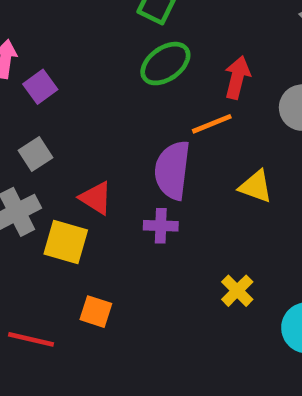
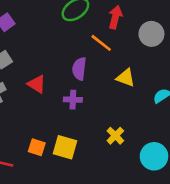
orange line: (212, 124) -> (101, 43), turned 60
purple semicircle: (172, 170) -> (79, 69), size x0.7
yellow square: (66, 242) -> (65, 147), moved

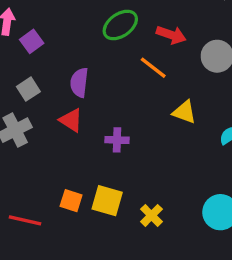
red arrow: (115, 17) -> (171, 35), turned 95
purple semicircle: (79, 69) -> (79, 82), moved
yellow cross: (115, 136) -> (151, 215), moved

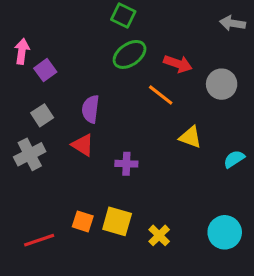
red line: (25, 220) -> (39, 240), turned -32

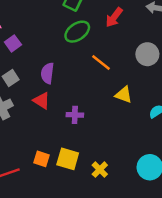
red arrow: (178, 64) -> (114, 17), moved, turned 108

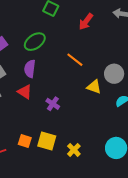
green ellipse: (77, 32) -> (35, 42), moved
gray circle: (147, 54) -> (114, 74), moved
purple cross: (75, 115) -> (53, 104), turned 32

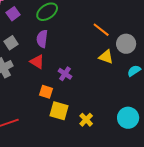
orange line: (75, 60) -> (101, 30), moved
orange square: (25, 141) -> (46, 92), moved

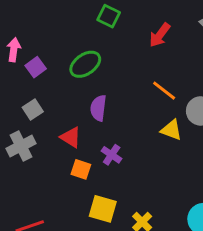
purple semicircle: (42, 39) -> (98, 108), moved
orange square: (46, 92) -> (81, 169), moved

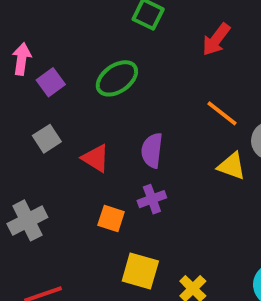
purple semicircle: (98, 108) -> (152, 150), moved
red triangle: (71, 137) -> (96, 158), moved
gray cross: (21, 146) -> (27, 220), moved
purple cross: (112, 155) -> (152, 199), turned 36

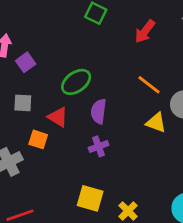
green ellipse: (117, 78) -> (76, 82), moved
gray square: (47, 139) -> (23, 103), turned 36
orange square: (111, 218) -> (38, 139), moved

